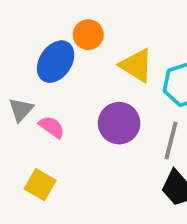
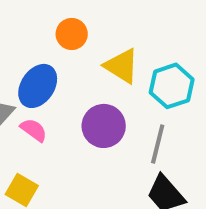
blue ellipse: (56, 62) -> (38, 86), moved

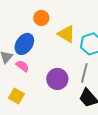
purple circle: (104, 126) -> (57, 79), moved

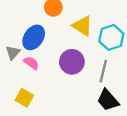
purple circle: (57, 79) -> (72, 62), moved

